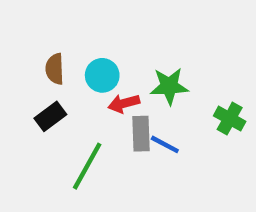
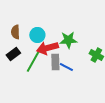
red arrow: (124, 103) -> (47, 48), size x1.5
green line: (87, 166) -> (33, 61), moved

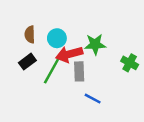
blue line: (66, 67) -> (93, 99), moved

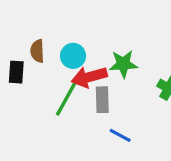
black rectangle: (27, 62) -> (16, 72), moved, turned -49

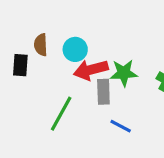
green star: (123, 64) -> (124, 73), moved
green line: (67, 98) -> (61, 114), moved

